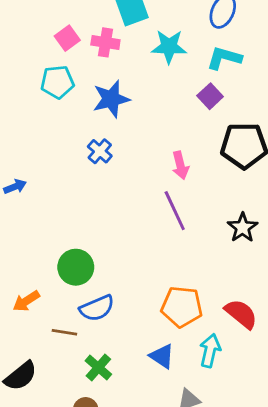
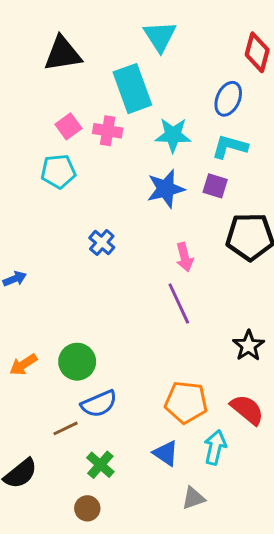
purple square: (210, 96) -> (215, 186), turned -30
blue star: (111, 99) -> (166, 189), moved
black star: (243, 228) -> (249, 346), moved
orange arrow: (26, 301) -> (23, 365), moved
brown line: (64, 332) -> (66, 428), turned -35

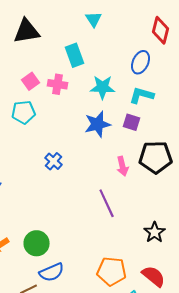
cyan triangle: (160, 36) -> (94, 19), size x0.7
cyan rectangle: (132, 89) -> (75, 55), size x0.7
pink arrow: (185, 257) -> (123, 166), moved

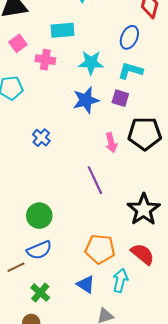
cyan rectangle: (75, 55) -> (63, 30), turned -75
pink square: (31, 81) -> (18, 43), moved
black star: (155, 232) -> (144, 210), size x1.5
green circle: (37, 243) -> (39, 216), moved

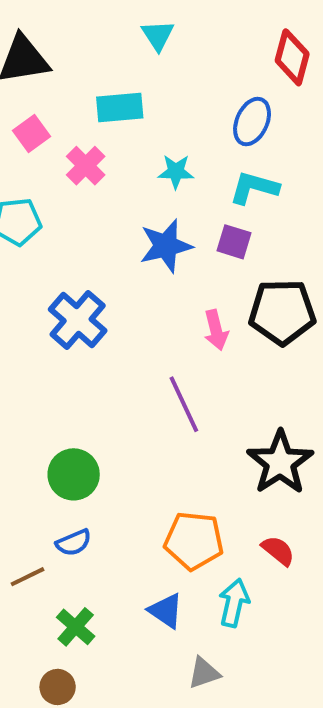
pink cross: (45, 60) -> (86, 166), turned 36
cyan star: (91, 63) -> (176, 172), size x0.7
blue cross: (41, 138) -> (78, 320), size x1.6
blue semicircle: (39, 250) -> (74, 543), size x0.7
red semicircle: (143, 254) -> (278, 551), size x0.7

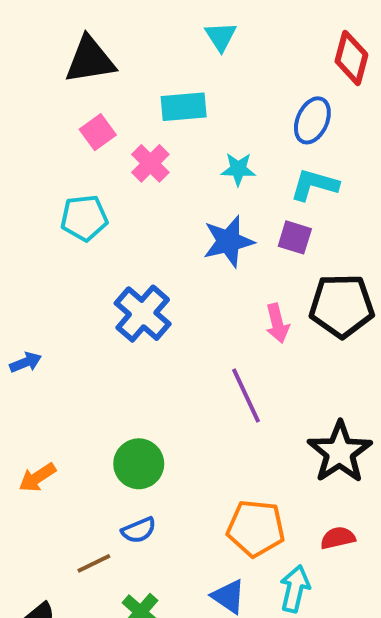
red semicircle: (278, 551) -> (338, 538), turned -52

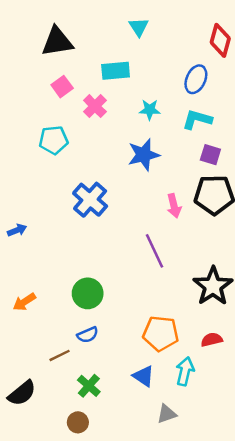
purple square: (295, 237) -> (210, 155), moved

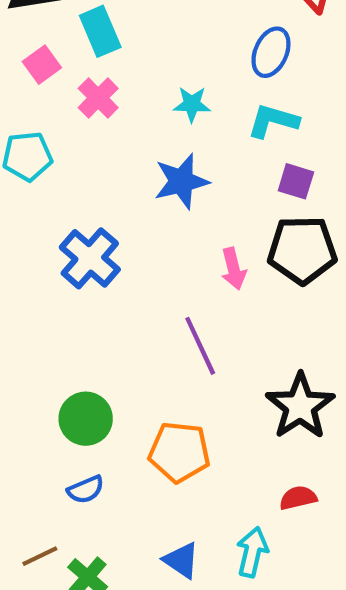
cyan rectangle: (116, 71) -> (100, 31), moved, turned 72
orange pentagon: (161, 334) -> (179, 452), moved
brown line: (60, 355) -> (40, 556), moved

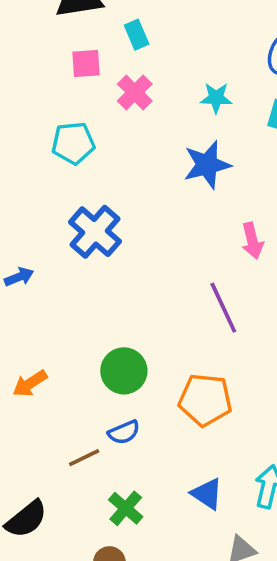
cyan rectangle: (100, 31) -> (137, 35), size x0.7
pink square: (42, 65) -> (86, 64), turned 32
blue cross: (90, 258) -> (95, 232), moved
brown line: (40, 556) -> (84, 458), moved

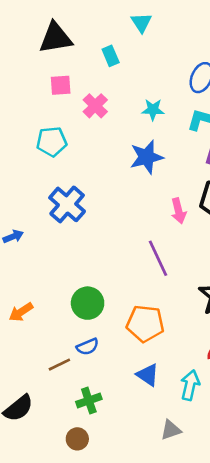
cyan rectangle: (137, 35) -> (111, 56), moved
blue triangle: (207, 494) -> (148, 375), moved
green cross: (126, 508) -> (89, 400), turned 30

